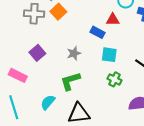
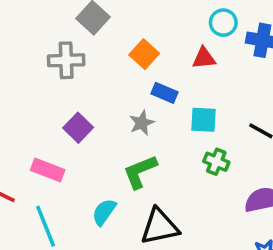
orange square: (58, 12) -> (144, 54), moved
blue rectangle: (97, 32) -> (165, 93), moved

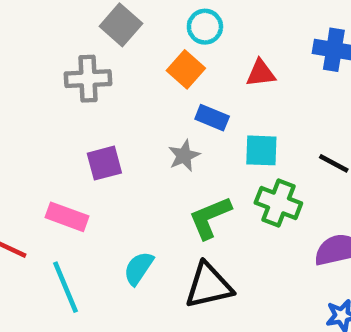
cyan circle: (223, 23) -> (205, 27), moved
purple square: (78, 128) -> (104, 163), turned 32
green cross: (216, 162) -> (278, 203), size x1.4
green L-shape: (140, 172) -> (210, 218), moved

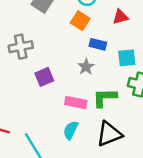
gray cross: (88, 79) -> (21, 47), moved
pink rectangle: (67, 217) -> (76, 102), moved
green L-shape: (210, 218) -> (105, 98), turned 30

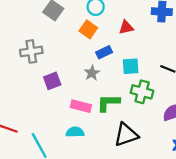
blue rectangle: (98, 44) -> (104, 52), turned -42
cyan semicircle: (71, 130) -> (75, 132), turned 60
black triangle: (109, 134) -> (126, 135), moved

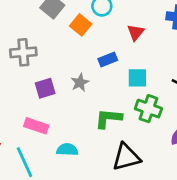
red triangle: (126, 27) -> (136, 32), turned -42
orange square: (88, 29) -> (81, 25), moved
gray star: (92, 73) -> (80, 83), moved
pink rectangle: (81, 106) -> (36, 126), moved

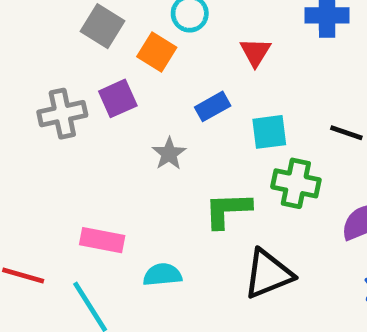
purple square: (45, 88) -> (118, 98), moved

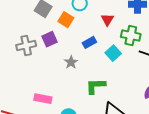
cyan square: (269, 132) -> (113, 53), turned -35
green cross: (296, 183) -> (131, 35), moved

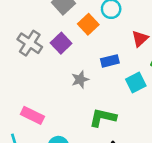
purple square: (50, 39) -> (61, 43), turned -35
gray cross: (26, 45) -> (30, 43), turned 30

